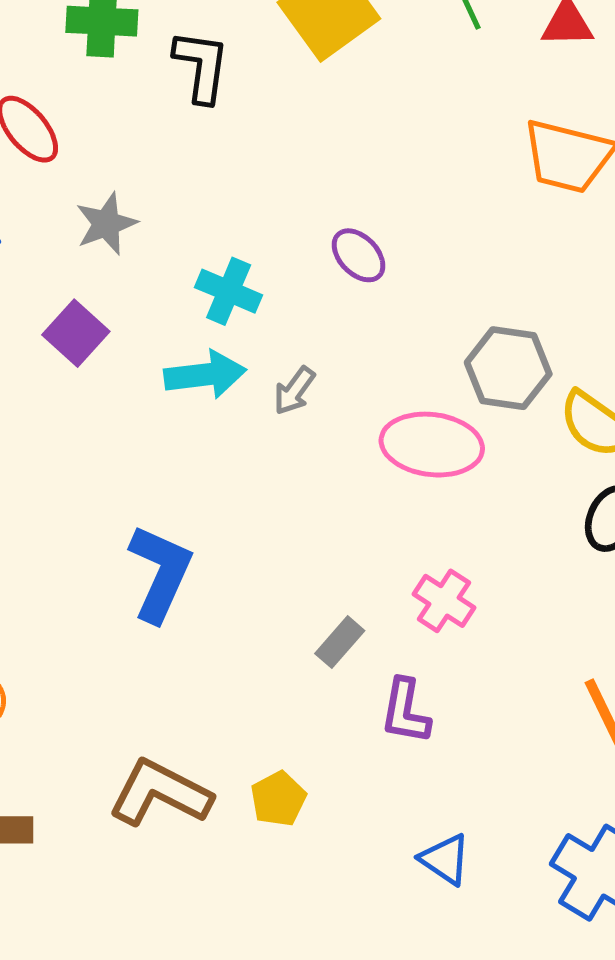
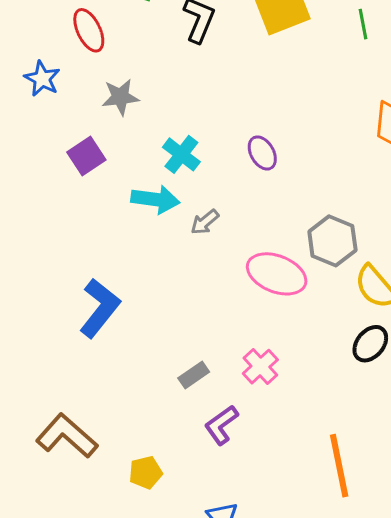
purple L-shape: (405, 711) -> (221, 425), turned 30
yellow pentagon: (278, 799) -> (146, 472), moved

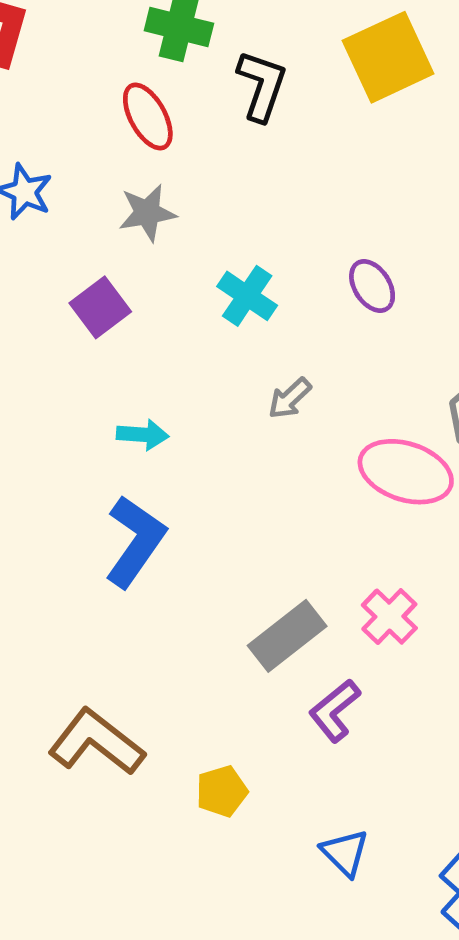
red ellipse: (89, 30) -> (148, 117), moved
cyan arrow: (155, 199) -> (143, 435), moved, size x0.7
gray rectangle: (194, 375) -> (287, 636), size x1.6

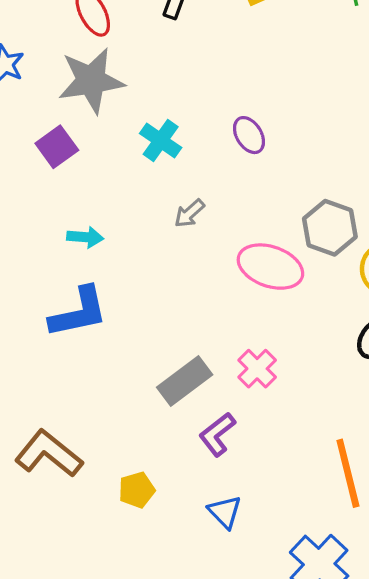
gray star: (147, 213) -> (91, 81), size x1.6
blue L-shape: (135, 541) -> (79, 312), turned 42
blue triangle: (345, 853) -> (225, 512), moved

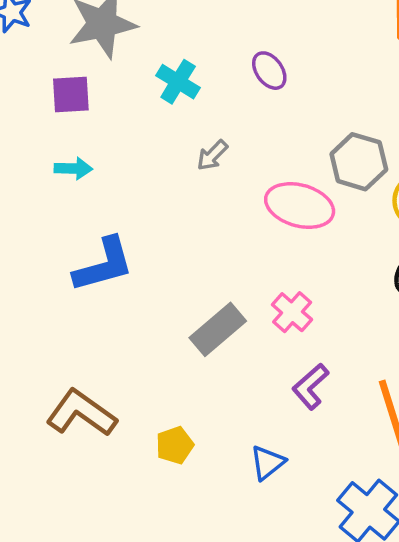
purple square: (57, 147) -> (71, 95), turned 36
cyan arrow: (85, 237) -> (73, 169), moved
purple L-shape: (217, 434) -> (310, 387), moved
blue triangle: (225, 512) -> (267, 463), turned 39

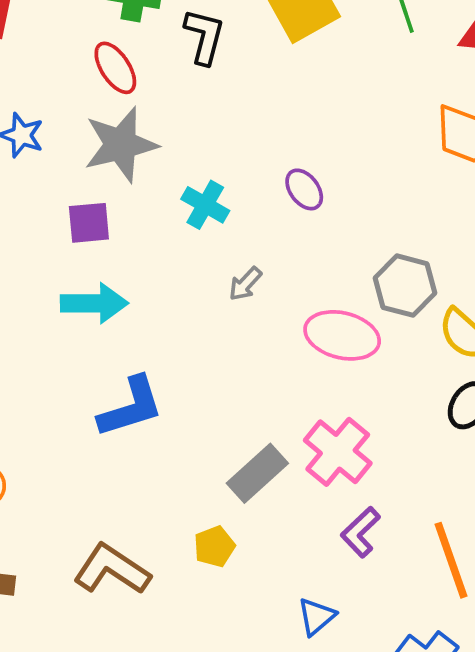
cyan arrow: (73, 169) -> (94, 303), size x1.6
pink cross: (292, 312) -> (338, 452), size x1.5
yellow pentagon: (175, 445) -> (214, 547), moved

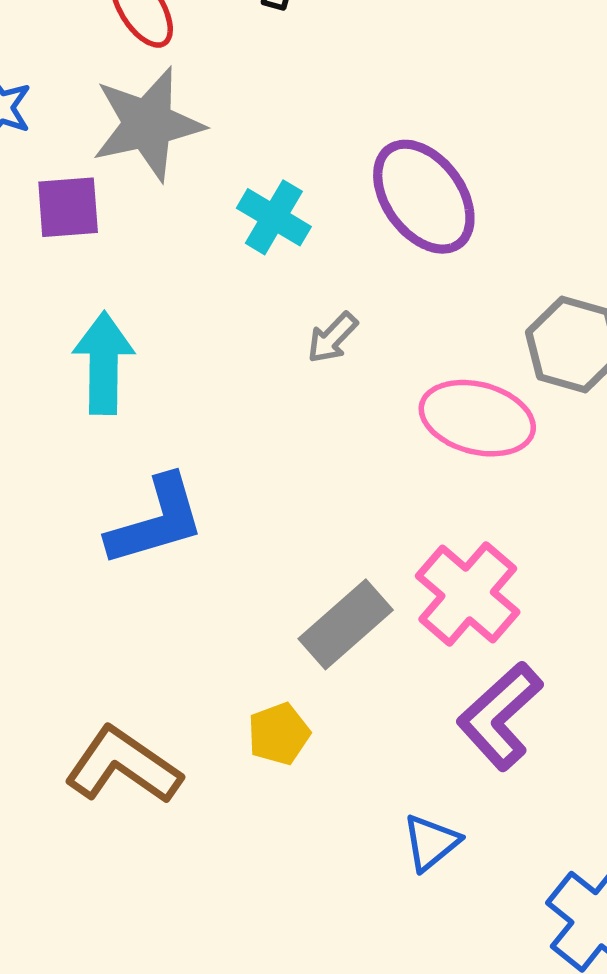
purple ellipse: (304, 189) -> (424, 197), size x1.8
purple square: (89, 223) -> (68, 207), moved
cyan arrow: (94, 303) -> (104, 363), turned -90
purple L-shape: (360, 532) -> (500, 716), size x1.4

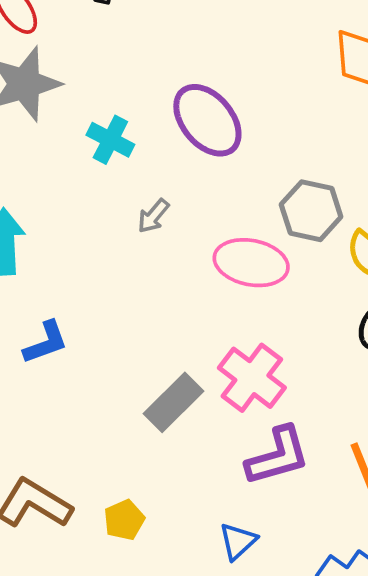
blue L-shape: (156, 521) -> (46, 342), size x0.7
purple L-shape: (500, 716) -> (278, 456), turned -150
yellow pentagon: (279, 734) -> (124, 520), moved

